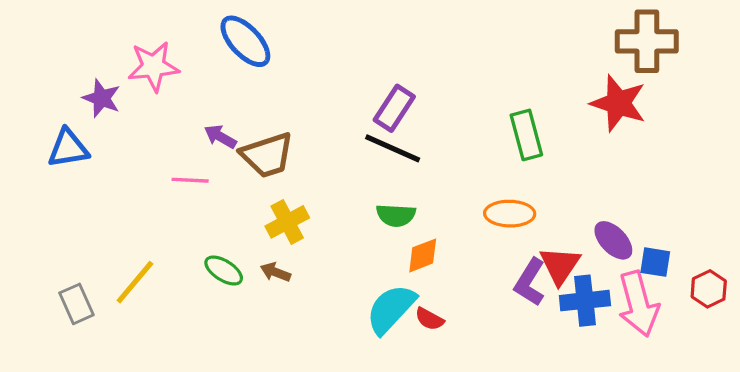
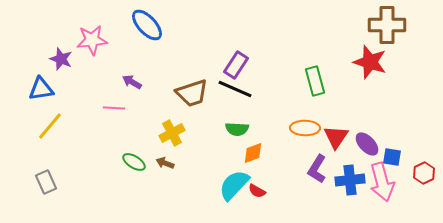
brown trapezoid: (267, 155) -> (192, 93), moved
red triangle: (560, 265) -> (336, 137), moved
yellow line: (135, 282) -> (50, 126), moved

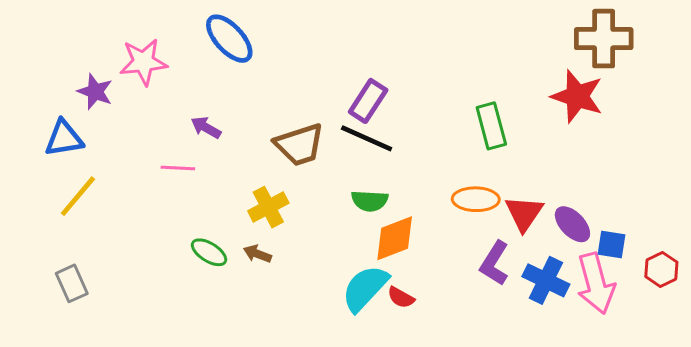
orange diamond: (253, 153) -> (395, 238), size x1.4
blue cross: (350, 180) -> (546, 280), turned 32

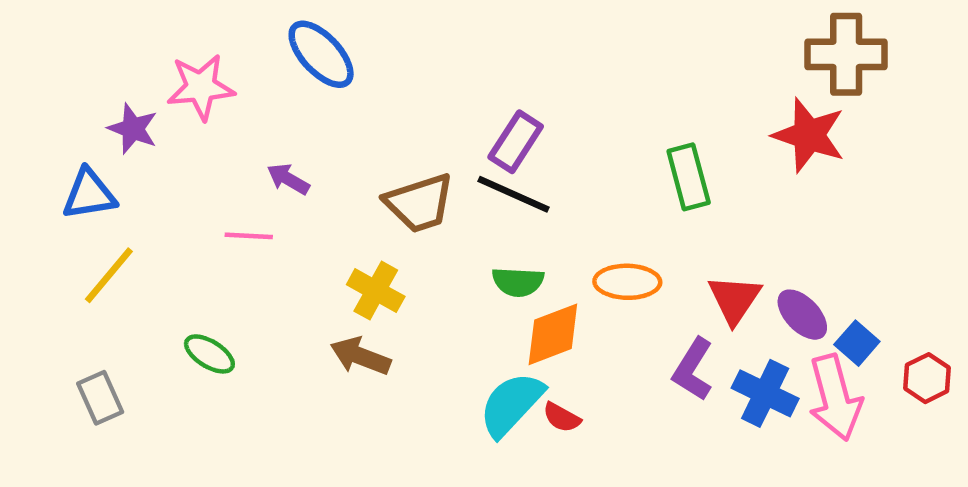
orange ellipse: (476, 199) -> (627, 282), moved
yellow cross: (268, 207) -> (376, 291), turned -33
blue square: (611, 244) -> (857, 343), turned 32
green ellipse: (209, 252) -> (209, 354), moved
brown arrow: (257, 254) -> (360, 356), size x1.5

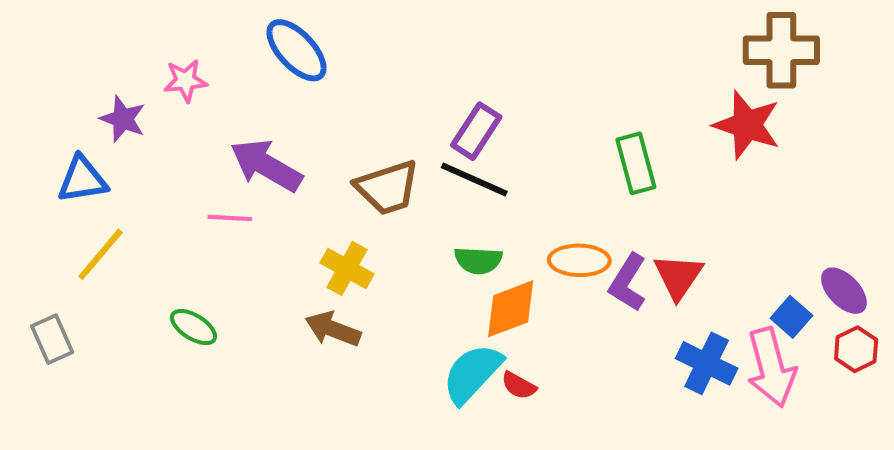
pink star: (201, 87) -> (185, 81), size x0.7
purple arrow: (288, 179) -> (266, 165), size x1.8
purple ellipse: (802, 315) -> (844, 291), moved
purple L-shape: (693, 369) -> (628, 283), moved
gray rectangle: (100, 398) -> (52, 339), moved

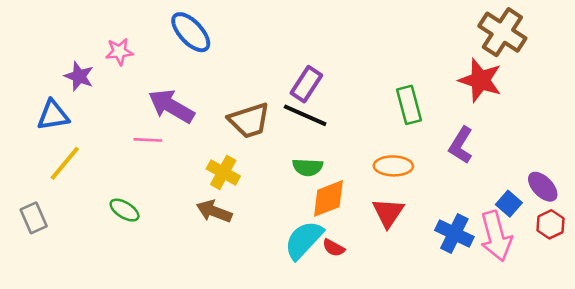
brown cross: (781, 50) -> (502, 32), turned 33
orange ellipse: (579, 260) -> (393, 166), moved
red triangle: (678, 277) -> (388, 213), moved
purple L-shape: (628, 283) -> (461, 145), moved

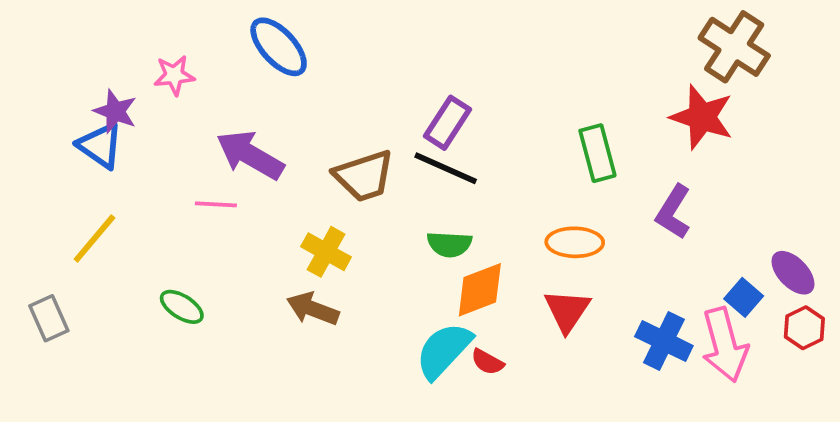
blue triangle: (53, 115) -> (100, 146), moved, turned 44

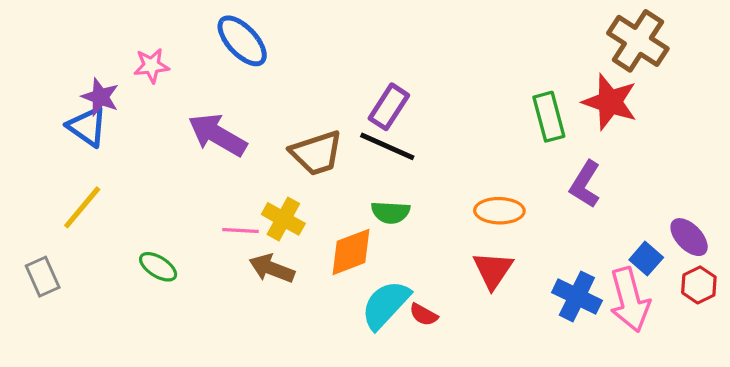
green rectangle: (597, 153) -> (549, 117), moved
pink line: (216, 204) -> (240, 230), moved
orange diamond: (480, 290) -> (351, 252), moved

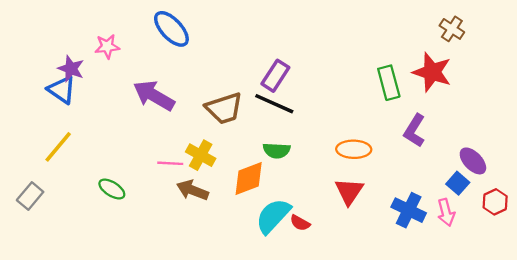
brown cross: (638, 41) -> (452, 29), size x0.6
purple ellipse: (689, 237) -> (473, 161), moved
gray rectangle: (43, 277) -> (30, 196), turned 64
pink arrow: (630, 300) -> (446, 212), size x0.6

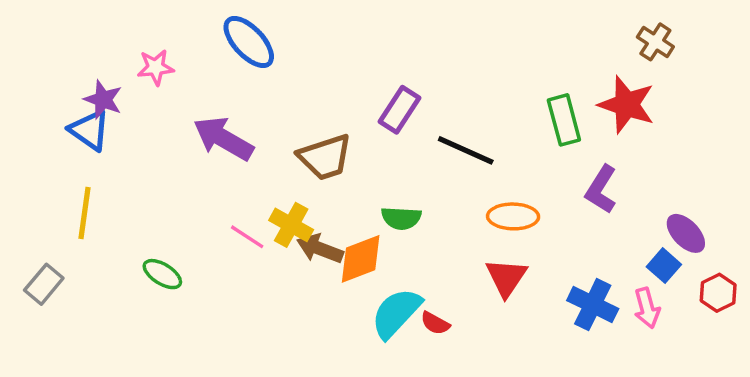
black line: (274, 104) -> (466, 150), moved
yellow line: (58, 147) -> (84, 213), turned -32
pink line: (170, 163) -> (247, 237), turned 30
brown arrow: (192, 190) -> (320, 249), moved

